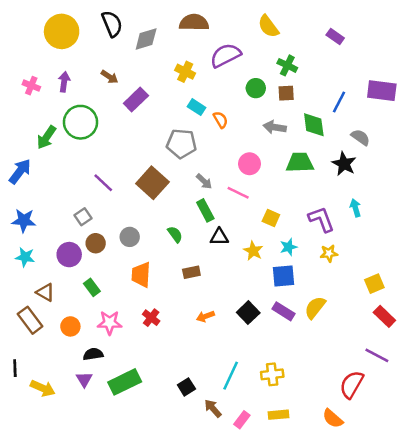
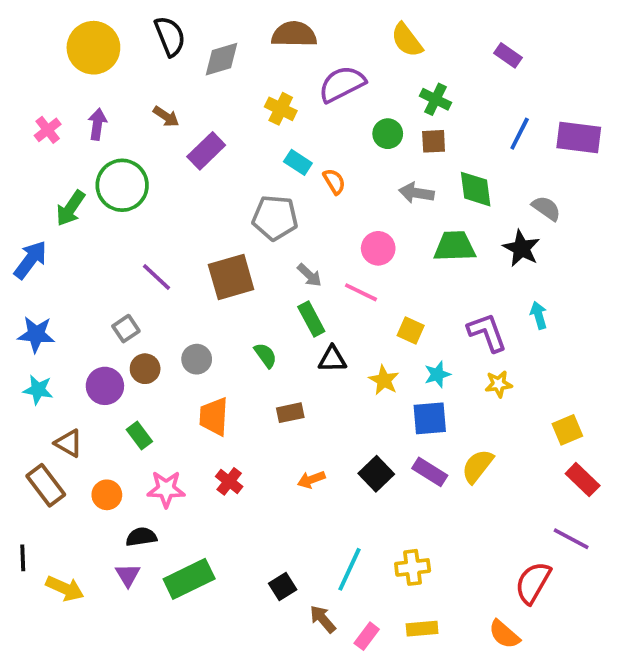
pink cross: (31, 86) -> (48, 130), turned 30
blue line: (339, 102) -> (520, 134), moved
brown square: (152, 183) -> (231, 277), turned 32

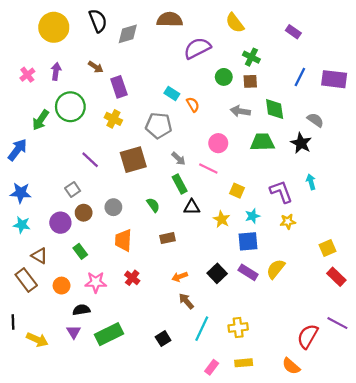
yellow cross: (281, 109) -> (113, 119), moved
purple rectangle: (206, 151) -> (119, 87), turned -65
purple line: (571, 539) -> (337, 323), moved
brown arrow: (323, 619) -> (186, 301), moved

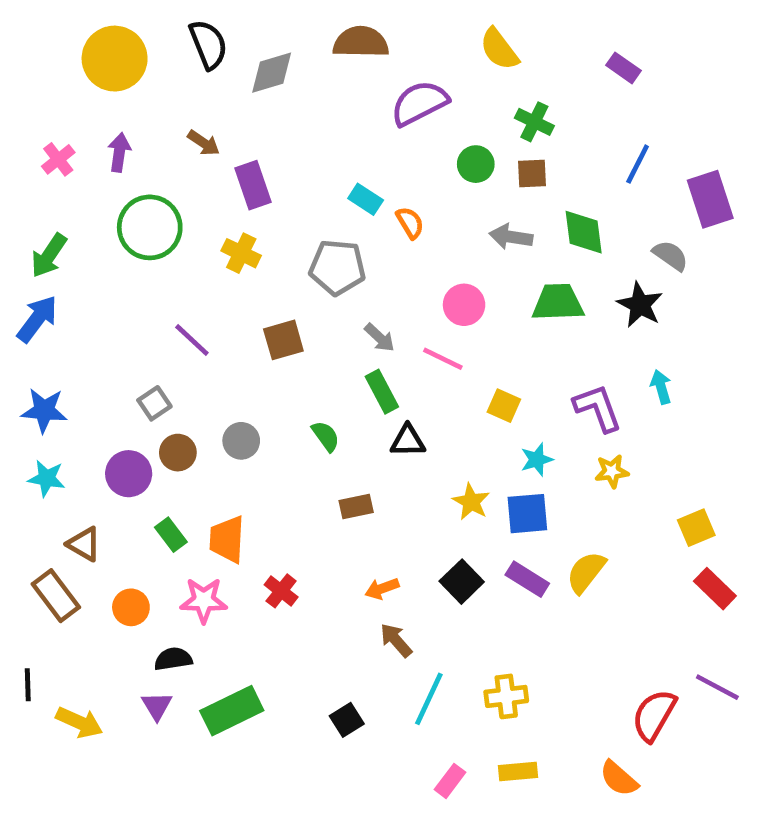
purple rectangle: (334, 79) -> (710, 199), moved, turned 65
green arrow: (41, 120) -> (49, 256), moved
brown square: (133, 160) -> (283, 340), size x0.7
yellow star: (222, 219) -> (471, 502), moved
orange trapezoid: (123, 240) -> (227, 539), moved

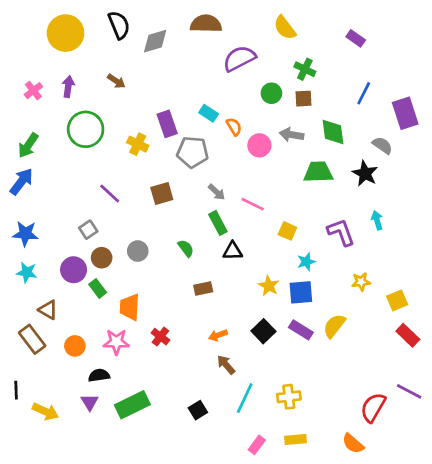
purple rectangle: (253, 185) -> (167, 124), moved
pink circle: (464, 305) -> (259, 145), moved
yellow star: (612, 471) -> (361, 282), moved
green rectangle: (171, 535) -> (98, 288), moved

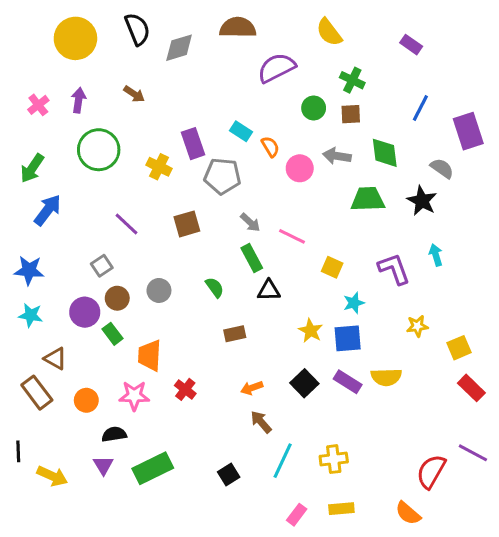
blue arrow: (21, 181) -> (48, 210), moved
yellow semicircle: (334, 326) -> (386, 377), turned -130

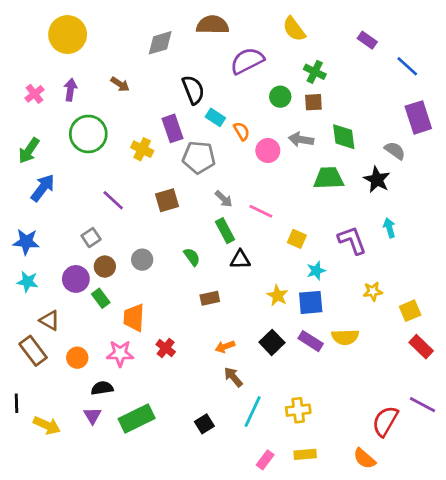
black semicircle: (137, 29) -> (193, 90), moved
blue line: (420, 108) -> (407, 66), moved, turned -75

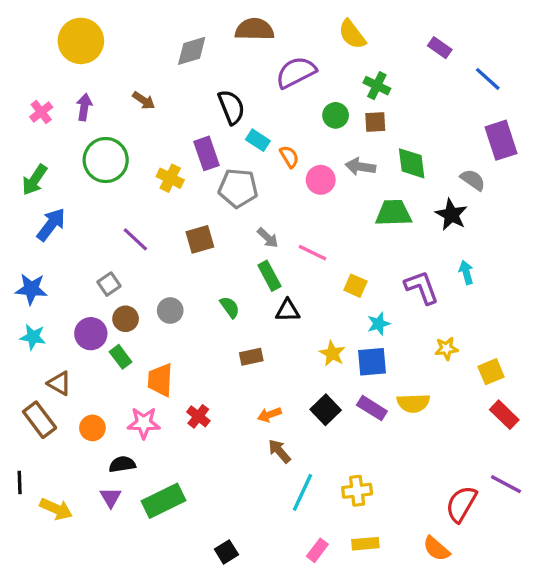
black square: (204, 424) -> (226, 552), moved

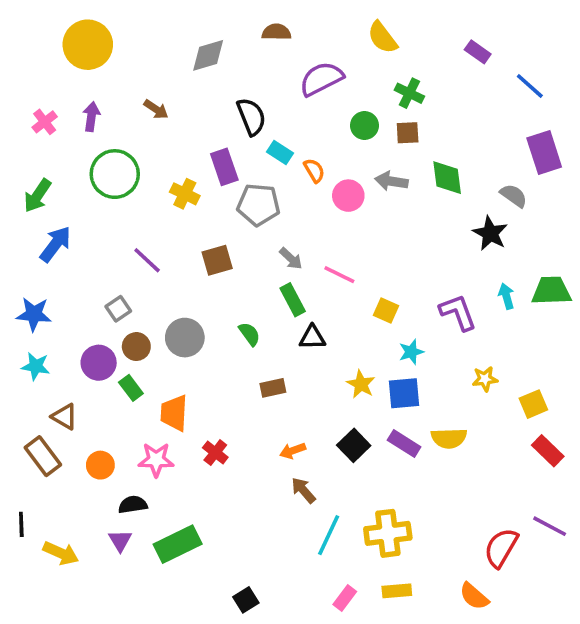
brown semicircle: (255, 29) -> (276, 32), size x0.7
green trapezoid: (393, 213) -> (551, 291), moved
gray circle: (170, 311) -> (185, 338), size x1.4
yellow cross: (357, 491) -> (388, 533), size x1.4

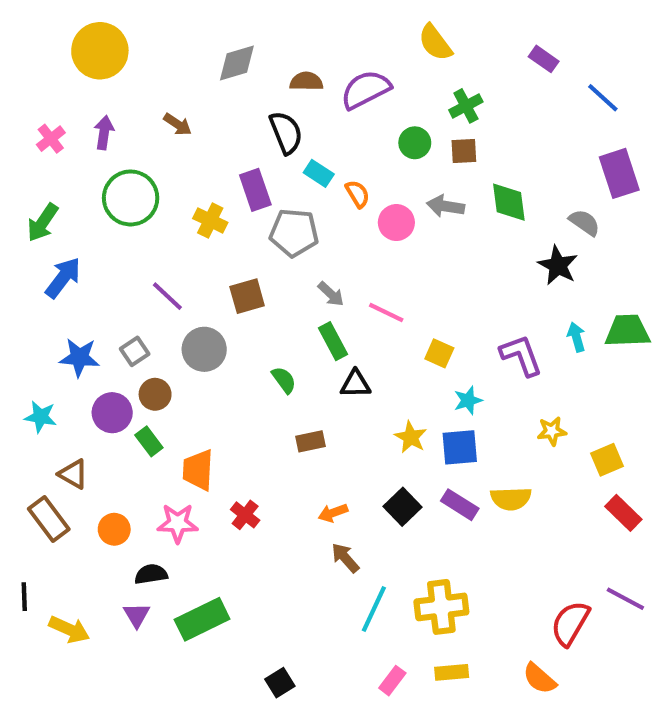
brown semicircle: (276, 32) -> (306, 81), moved
green cross: (409, 93) -> (466, 106), turned 36
blue star: (34, 314) -> (79, 357), moved
gray circle: (185, 338) -> (204, 349), moved

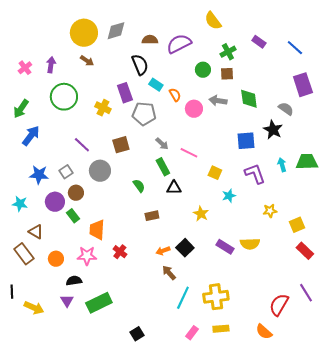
yellow circle: (100, 51) -> (84, 33), moved
purple rectangle: (544, 59) -> (259, 42), moved
blue square: (460, 447) -> (246, 141), moved
black square: (403, 507) -> (185, 248), moved
purple line: (625, 599) -> (306, 293), turned 30

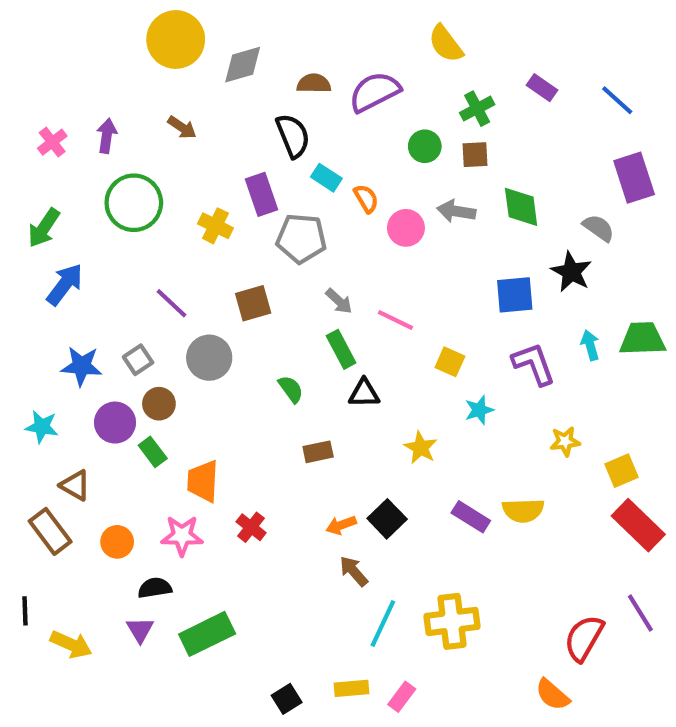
yellow circle: (84, 33) -> (176, 40), moved
red rectangle: (305, 251) -> (638, 525), size x1.4
yellow rectangle: (221, 329) -> (352, 688), moved

